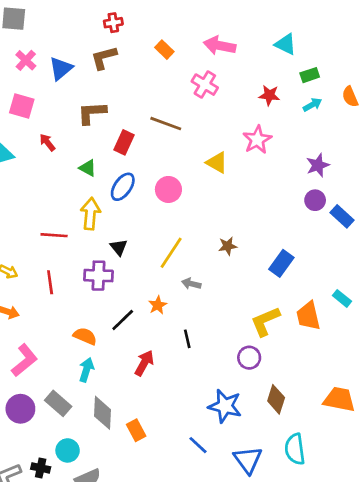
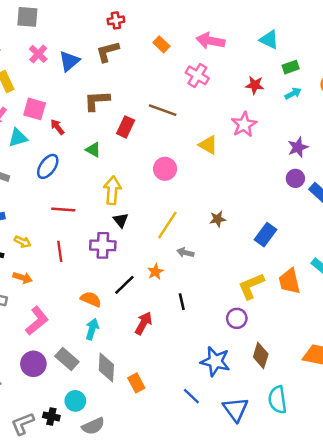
pink square: (22, 106) -> (35, 109), moved
blue ellipse: (123, 187) -> (48, 166), moved
yellow arrow: (90, 214) -> (112, 190), moved

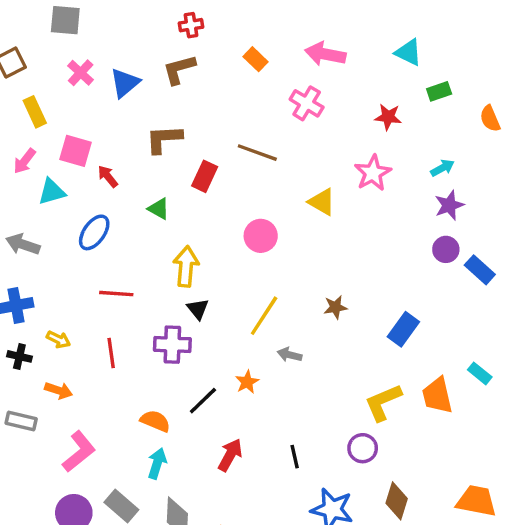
cyan arrow: (293, 93) -> (442, 168), moved
black line: (182, 302) -> (295, 457), moved

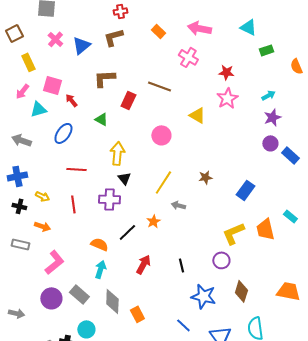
red star: (388, 117) -> (226, 72), moved

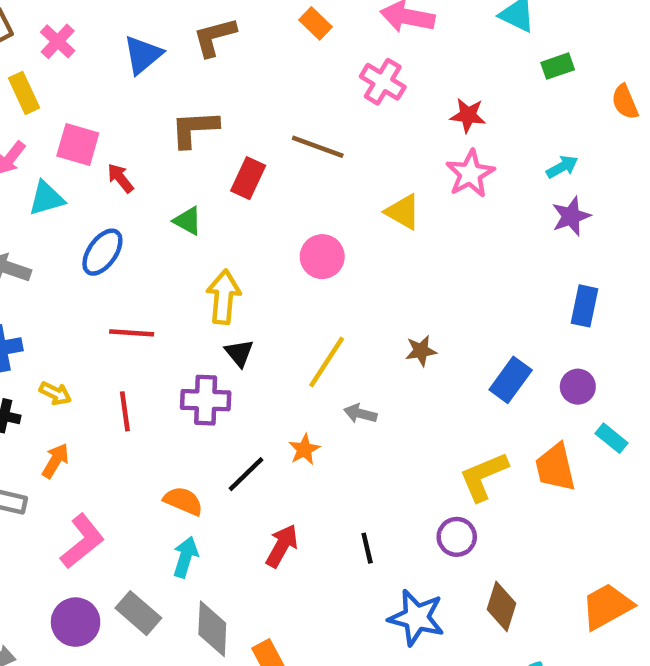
pink cross: (55, 39) -> (58, 41), moved
purple circle: (270, 143) -> (578, 387), moved
blue rectangle: (290, 155) -> (585, 306), moved, turned 60
orange arrow: (42, 226) -> (55, 461), turned -77
orange trapezoid: (288, 291) -> (607, 606), turned -40

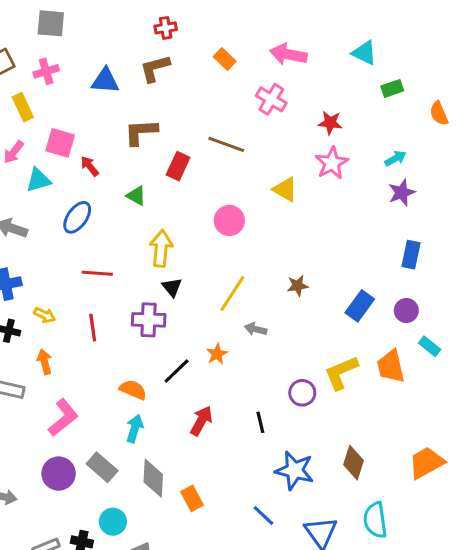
pink cross: (58, 41) -> (46, 71), turned 30
blue triangle: (143, 55) -> (105, 81), turned 44
orange arrow: (55, 461) -> (45, 362), turned -45
purple circle: (457, 537) -> (302, 393), moved

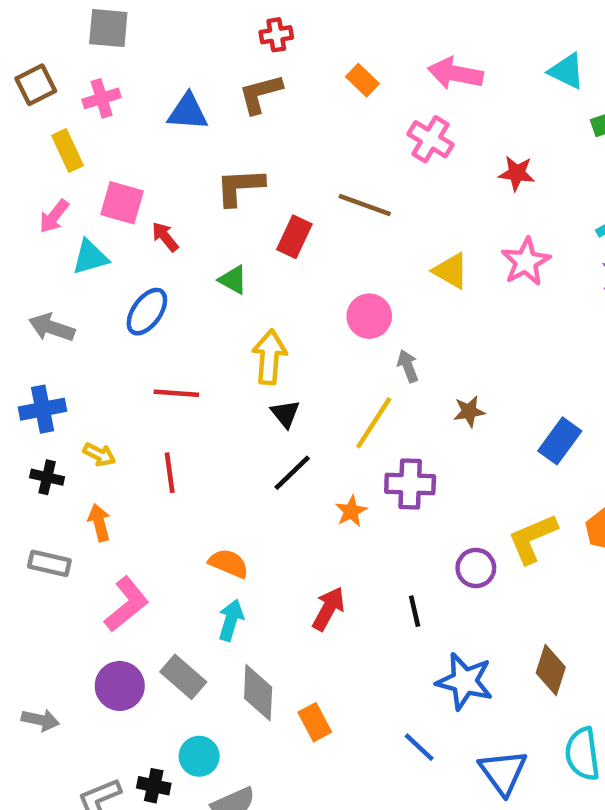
pink star: (332, 163) -> (526, 262), moved
purple cross: (149, 320) -> (410, 484), moved
gray arrow: (256, 329) -> (408, 366), moved, turned 55
black line: (177, 371) -> (292, 473), moved

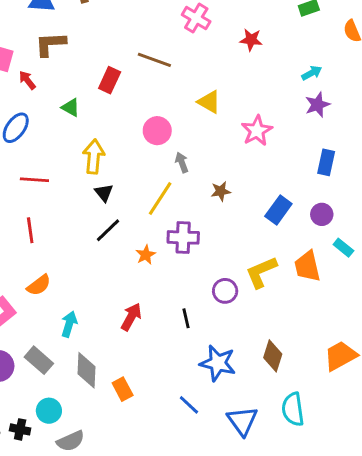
brown L-shape: (240, 187) -> (50, 44), moved
pink star: (526, 262) -> (257, 131), moved
orange semicircle: (229, 563) -> (39, 285), moved, turned 120

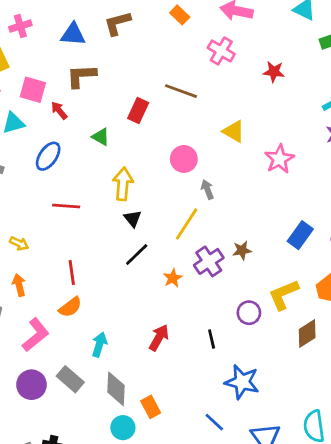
brown star: (221, 191) -> (242, 250), moved
red line: (30, 230) -> (72, 273), moved
purple cross: (183, 237) -> (209, 261), turned -36
brown diamond: (273, 356) -> (307, 333), moved, turned 40
cyan circle: (49, 411) -> (123, 428), moved

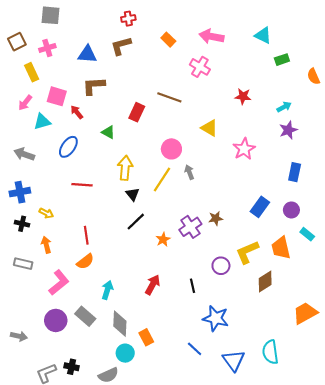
red star: (274, 72) -> (243, 96), moved
yellow line: (187, 224) -> (162, 179), moved

